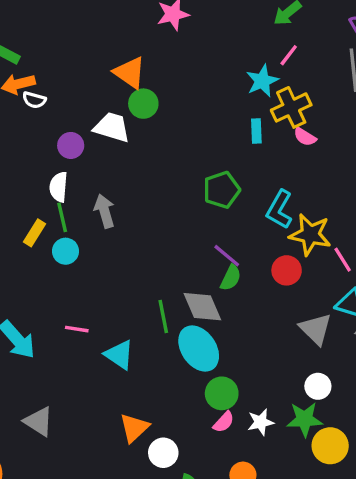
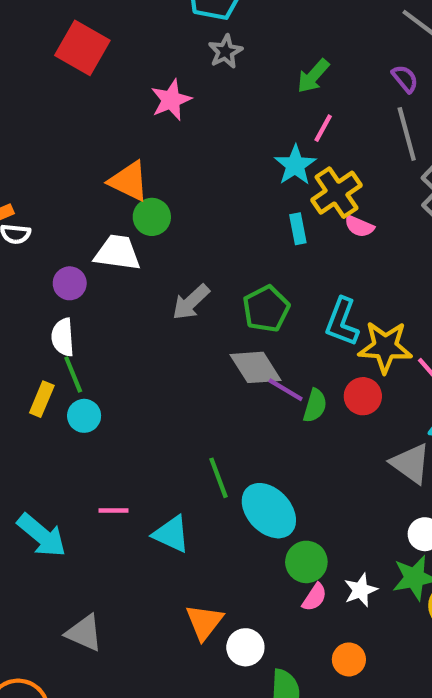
gray arrow: (104, 211) -> (191, 302), moved, turned -108
green semicircle: (231, 278) -> (315, 406), moved
gray diamond: (202, 307) -> (255, 367), moved

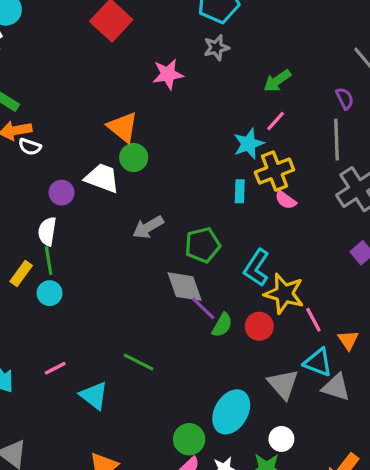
green line: (219, 478) -> (138, 362), turned -56
pink line: (114, 511) -> (55, 368), turned -40
cyan ellipse: (269, 511) -> (231, 412), moved, turned 60

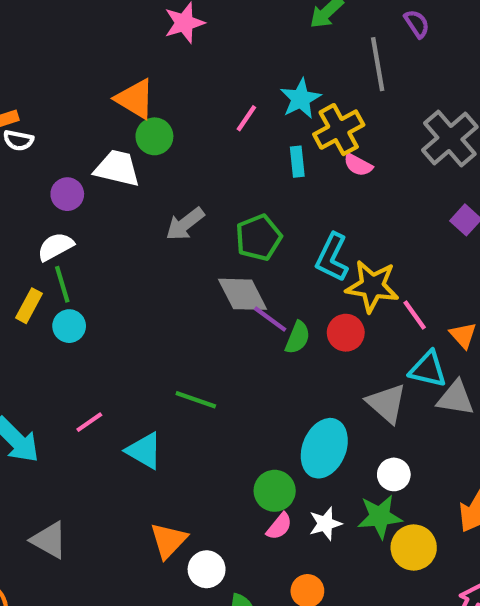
pink line: (276, 121) -> (246, 118), moved
gray line: (337, 140) -> (378, 64), moved
white semicircle: (47, 231) -> (55, 247), turned 60

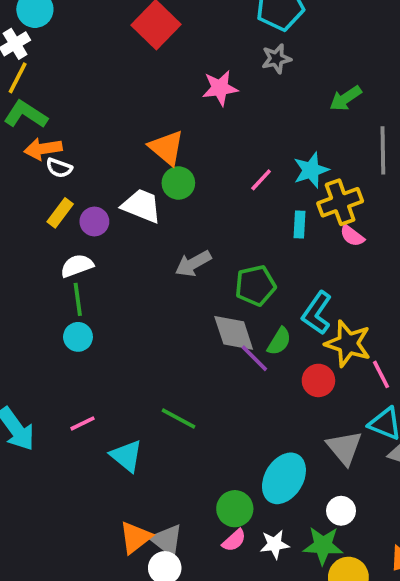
yellow rectangle: (29, 306) -> (60, 213), moved
green semicircle: (298, 338) -> (279, 341), moved
gray triangle: (49, 540) -> (167, 540), moved

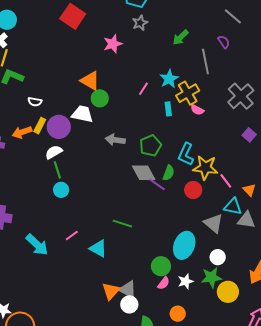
orange arrow: (43, 149) -> (22, 132), moved
purple circle: (94, 222) -> (59, 127), size x1.5
gray arrow: (193, 264) -> (115, 140), turned 48

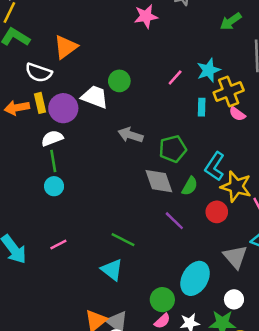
orange triangle: (90, 81) -> (66, 47), moved, turned 45
white semicircle: (35, 102) -> (39, 73), size x1.5
yellow rectangle: (40, 126) -> (40, 103), turned -49
purple line: (157, 184) -> (174, 221), moved
cyan triangle: (98, 249) -> (112, 270), moved

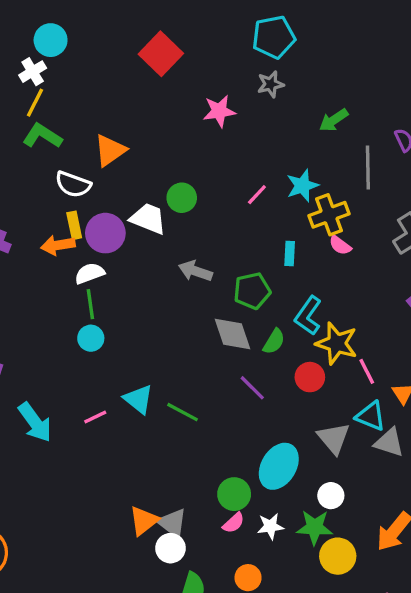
cyan rectangle: (202, 107) -> (290, 254), moved
orange arrow: (17, 108) -> (58, 245), moved
cyan triangle: (112, 270) -> (138, 399), moved

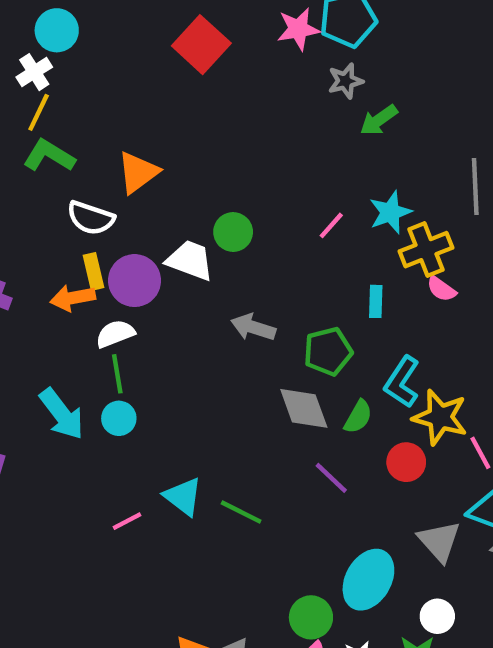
pink star: (219, 111) -> (298, 29), moved
green arrow: (334, 120) -> (379, 120), moved
cyan arrow: (35, 422) -> (62, 414), moved

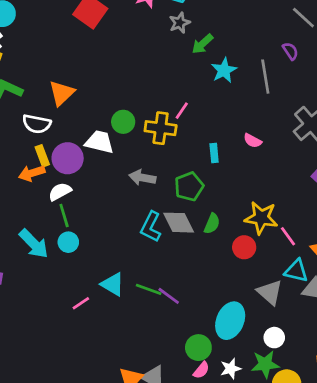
cyan star: (390, 212) -> (224, 70), moved
yellow cross: (426, 250) -> (161, 128), moved, turned 36
cyan L-shape: (402, 382) -> (151, 227), moved
purple line: (331, 478) -> (169, 296), moved

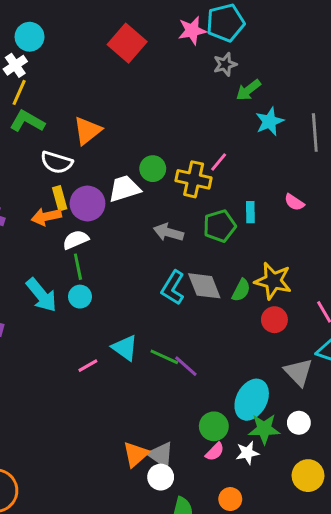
white trapezoid: (99, 142) -> (124, 189), turned -36
green pentagon: (189, 186) -> (220, 226), moved
yellow star: (261, 218) -> (273, 281), moved
green star: (265, 364) -> (264, 429), moved

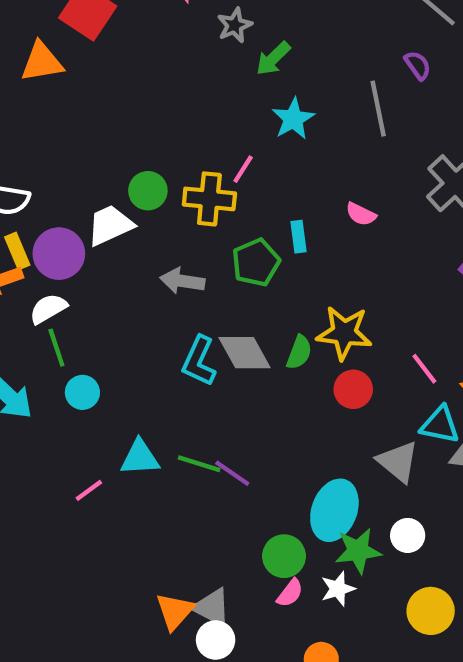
cyan star: (270, 121) -> (293, 119), moved
orange triangle: (87, 131) -> (42, 62), moved, turned 36
cyan circle: (80, 297) -> (82, 392), moved
cyan triangle: (125, 348) -> (140, 458), turned -32

